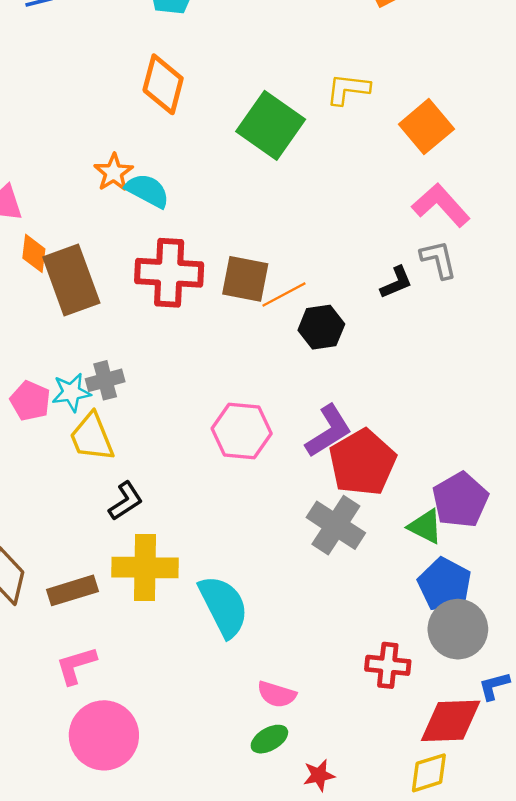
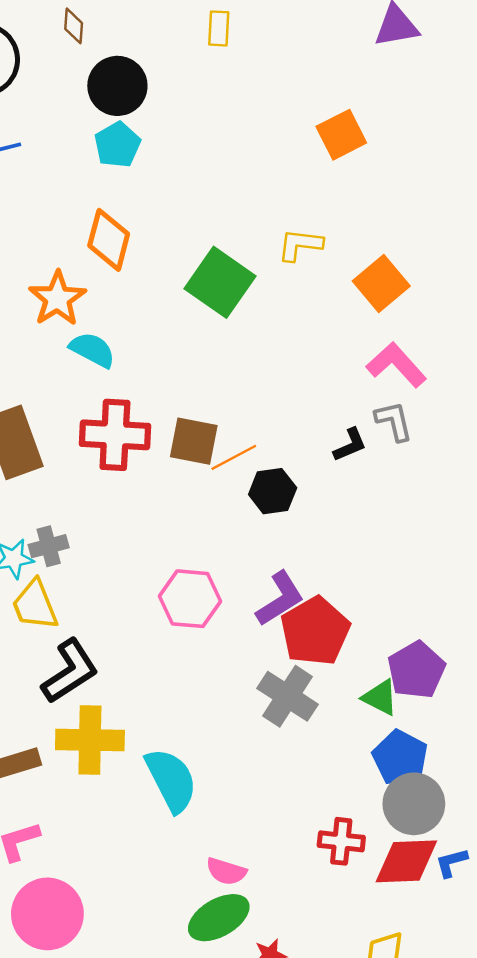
orange star: (114, 172) -> (57, 299), moved, size x1.4
black L-shape: (126, 501) -> (70, 671), size x1.6
red diamond: (451, 721) -> (406, 861), moved
green ellipse: (269, 739) -> (219, 918), size x1.6

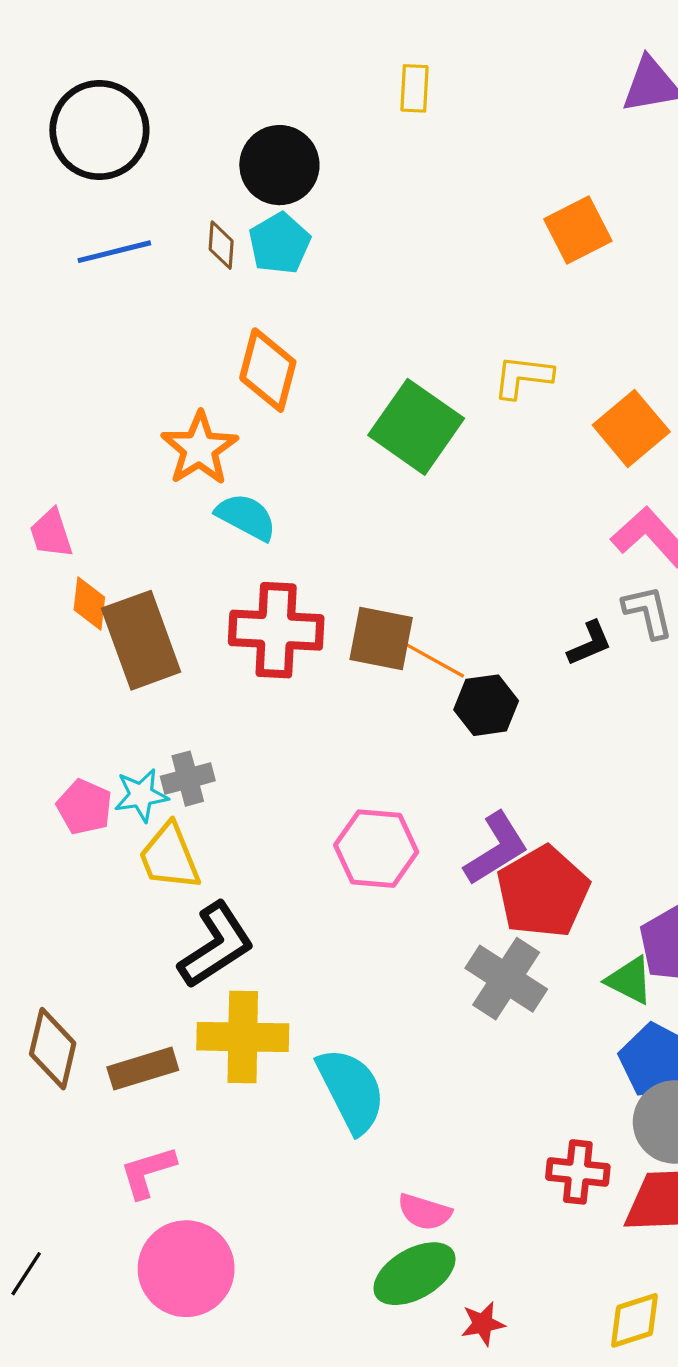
brown diamond: (74, 26) -> (221, 245), moved
orange line: (234, 457) -> (435, 660), turned 57

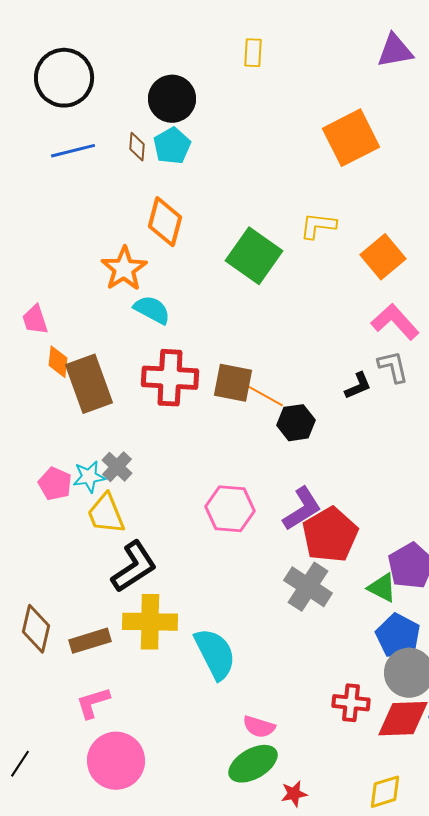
orange square: (578, 230) -> (351, 138), size x1.4
gray cross: (188, 779) -> (117, 467), turned -32

